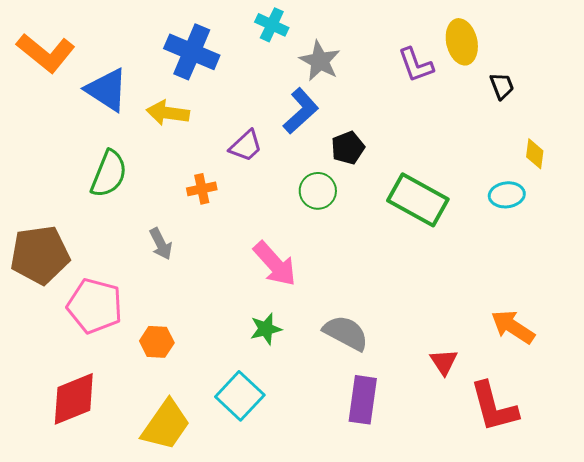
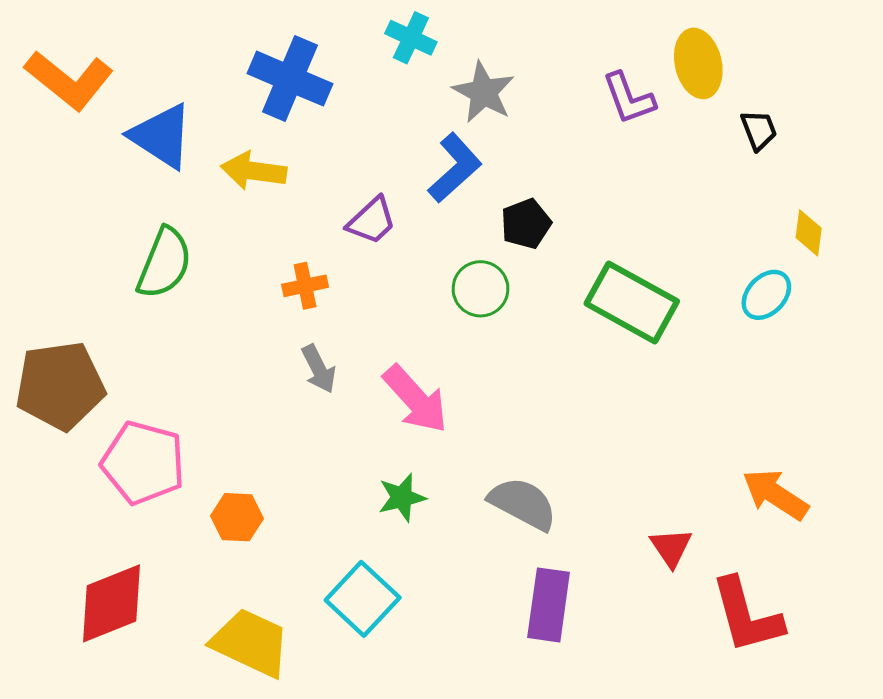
cyan ellipse: (507, 195) -> (766, 295), turned -40
gray arrow: (161, 244) -> (319, 369), moved
yellow trapezoid: (166, 425) -> (251, 643), turned -100

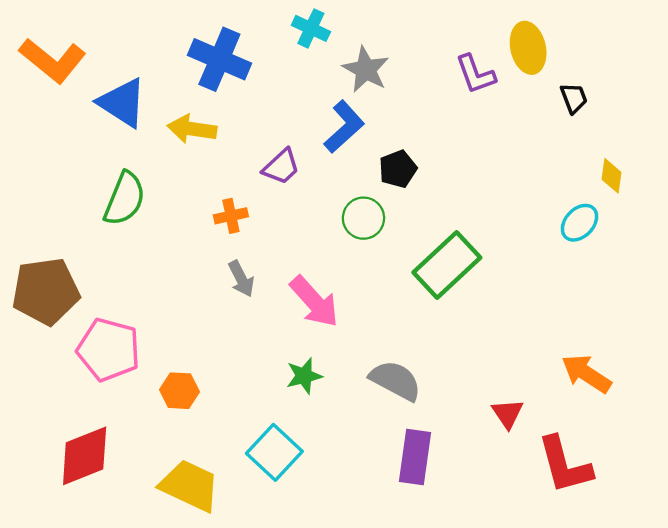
green rectangle: (632, 302) -> (447, 265), moved, turned -72

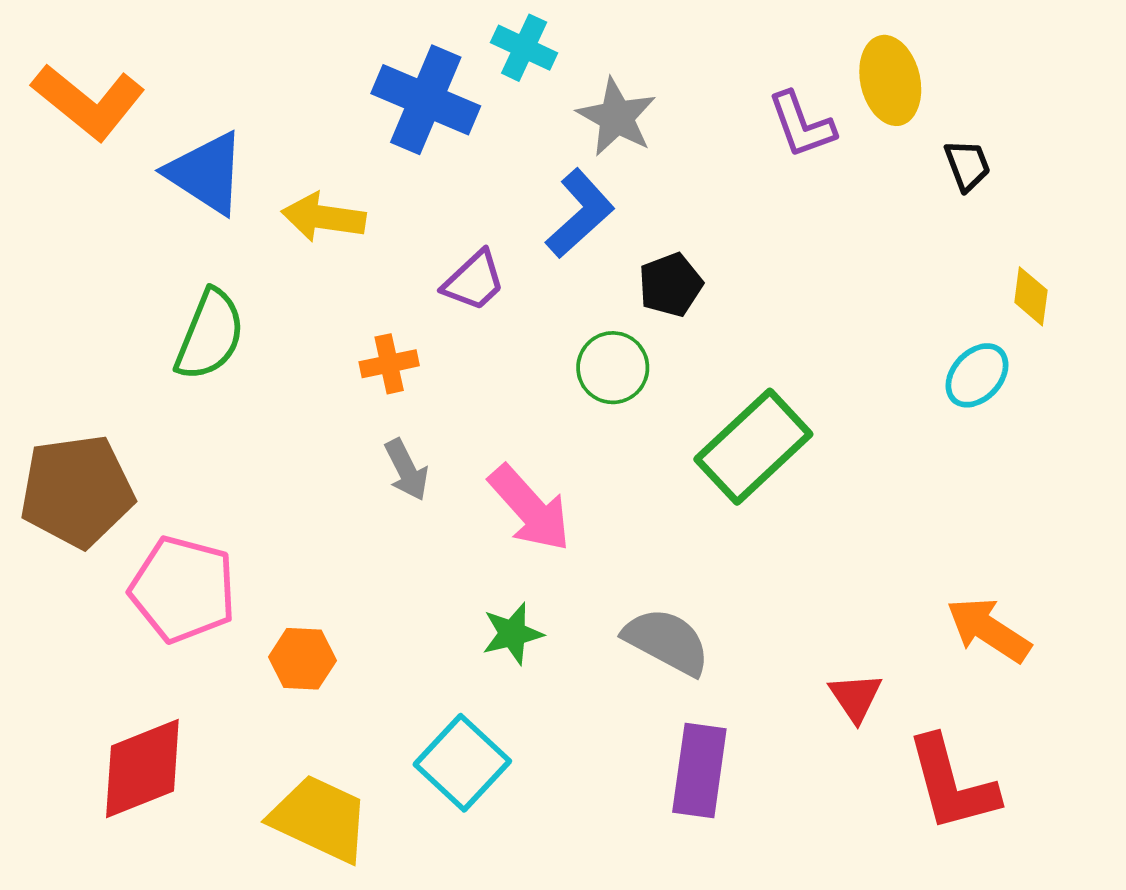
blue cross: (219, 59) -> (426, 100), moved

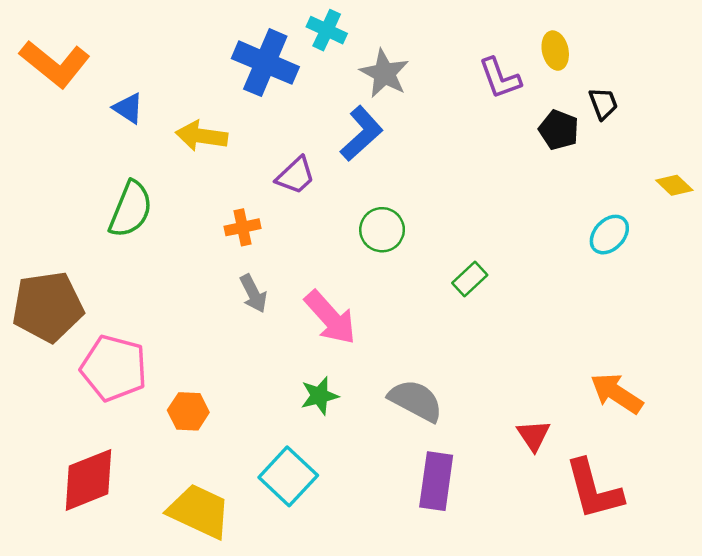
yellow ellipse: (890, 80) -> (555, 51), size x0.7
blue triangle: (206, 173) -> (128, 108), size x0.6
black pentagon: (671, 285) -> (559, 130), moved, turned -30
yellow diamond: (1031, 296) -> (674, 185), moved, turned -54
green rectangle: (753, 447) -> (470, 279), size x0.5

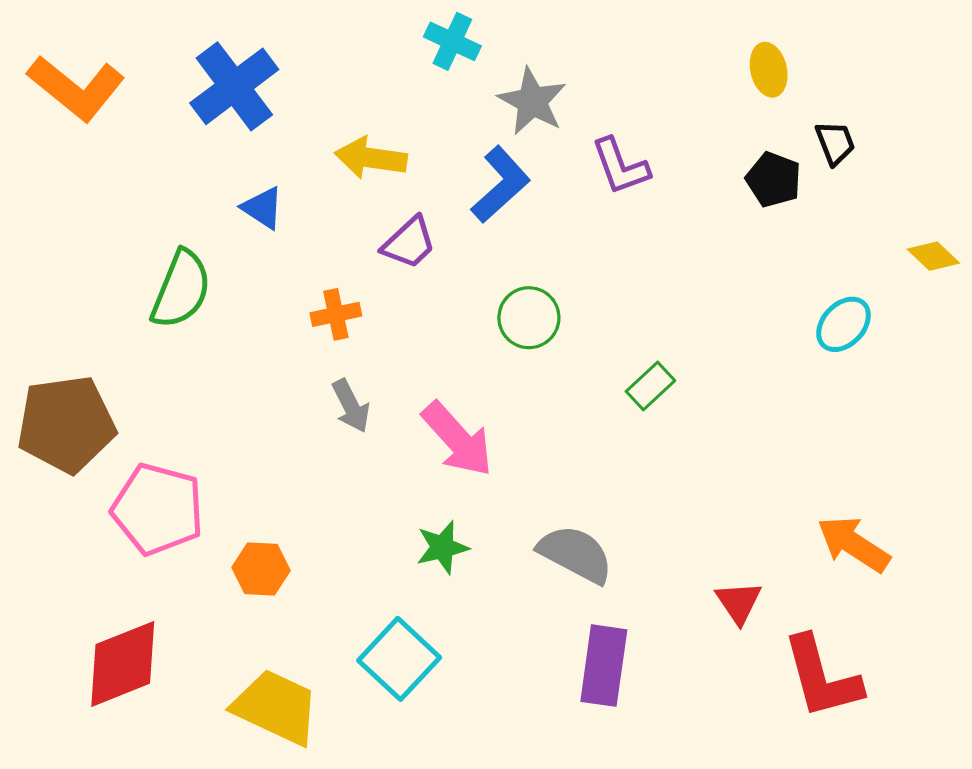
blue cross: (265, 63) -> (234, 86), moved, turned 30
purple L-shape: (500, 78) -> (620, 166), moved
blue triangle: (128, 108) -> (263, 208), moved
yellow arrow: (202, 136) -> (371, 158), moved

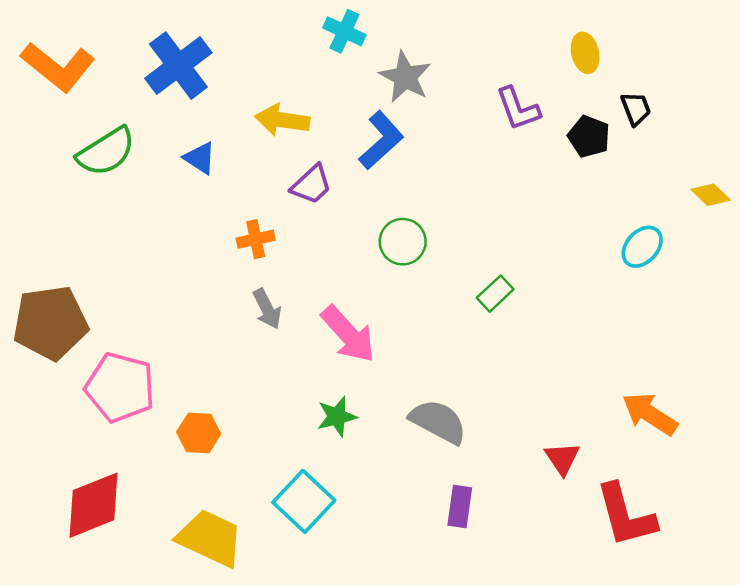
purple L-shape: (620, 166) -> (518, 109), moved
green semicircle: (181, 289) -> (106, 152), moved, turned 36
purple rectangle: (604, 666) -> (460, 506), size x0.7

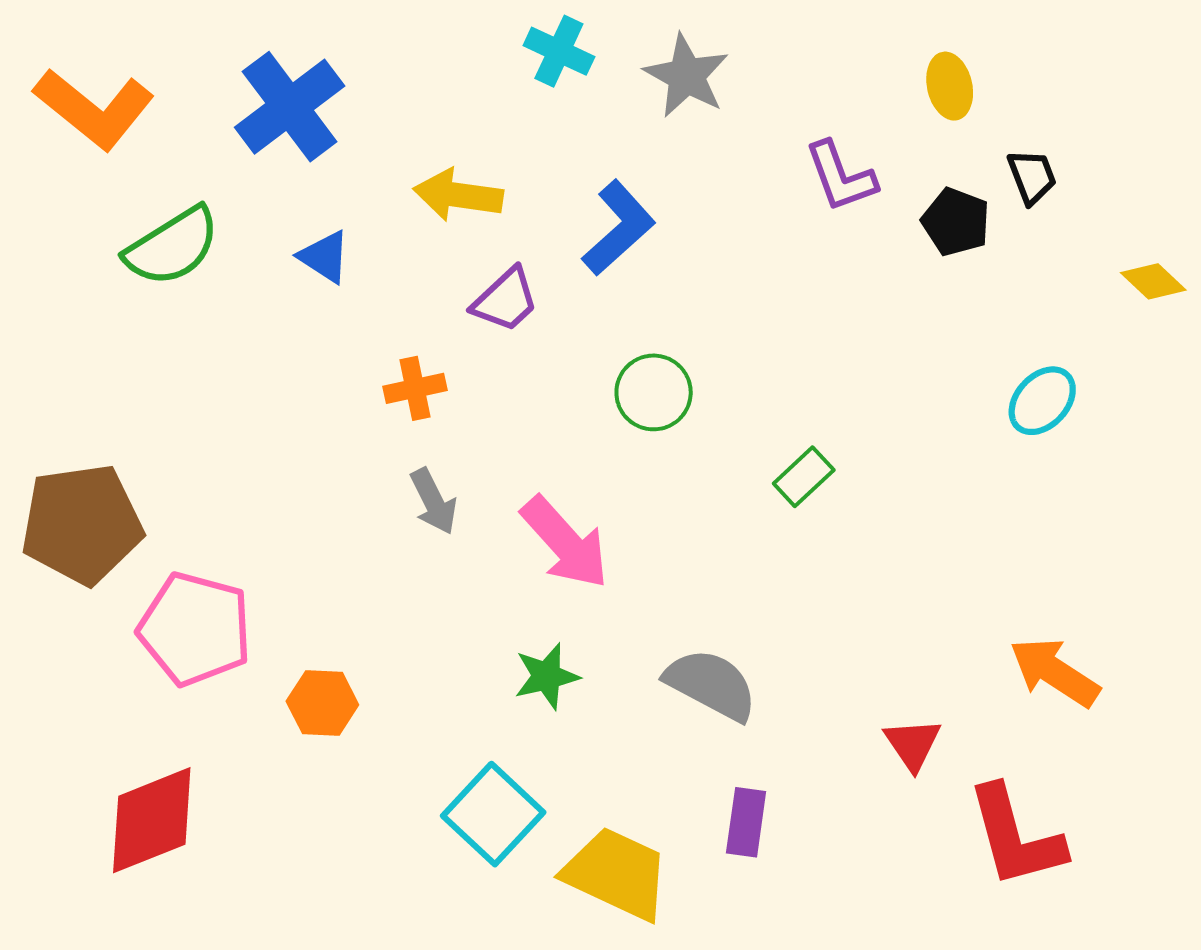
gray star: (405, 77) -> (686, 76), moved
yellow diamond: (711, 195) -> (1153, 281), moved
yellow trapezoid: (210, 538) -> (617, 874), moved

